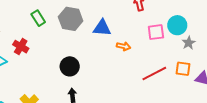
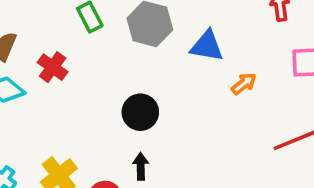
orange arrow: (124, 46) -> (244, 84), turned -56

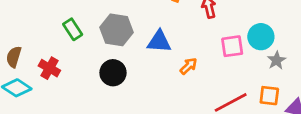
black circle: (140, 112) -> (113, 73), moved

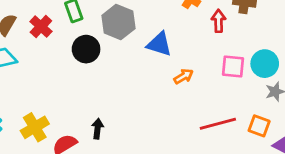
red cross: (49, 68) -> (41, 26), moved
black circle: (113, 73) -> (86, 49), moved

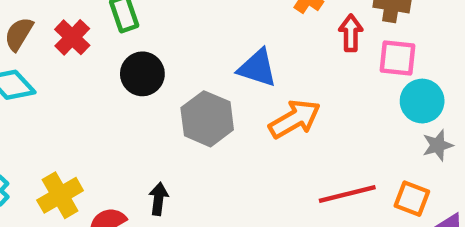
gray hexagon: (118, 22) -> (207, 119), moved
pink square: (233, 66) -> (397, 58), moved
orange arrow: (184, 76) -> (295, 119), size x1.6

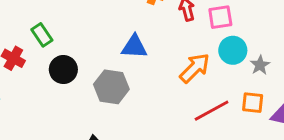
cyan circle: (422, 101) -> (233, 50), moved
orange arrow: (295, 119) -> (195, 68), moved

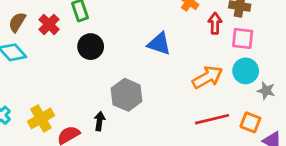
gray star: (260, 65) -> (266, 91), turned 30
gray hexagon: (111, 87) -> (127, 95), moved

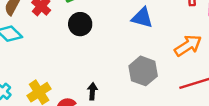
gray hexagon: (127, 95) -> (143, 71), moved

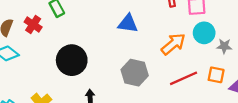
black circle: (80, 24) -> (72, 60), moved, size x1.4

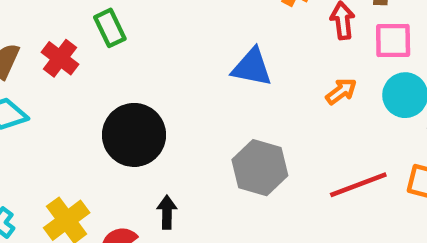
orange arrow: (173, 44) -> (341, 91), moved, size x0.6

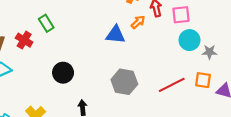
orange arrow: (341, 91) -> (138, 22), moved
black circle: (134, 135) -> (63, 73), size x0.7

